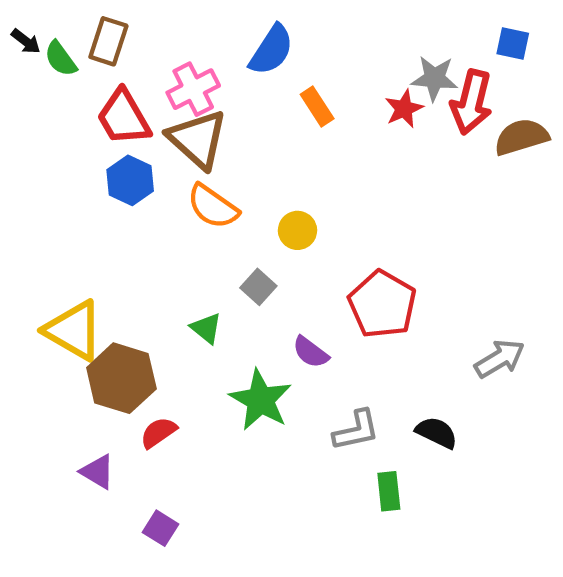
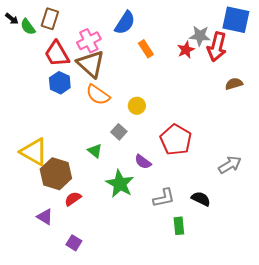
blue square: (513, 43) -> (236, 20), size x1.8
brown semicircle: (521, 137) -> (234, 84), moved, size x0.7

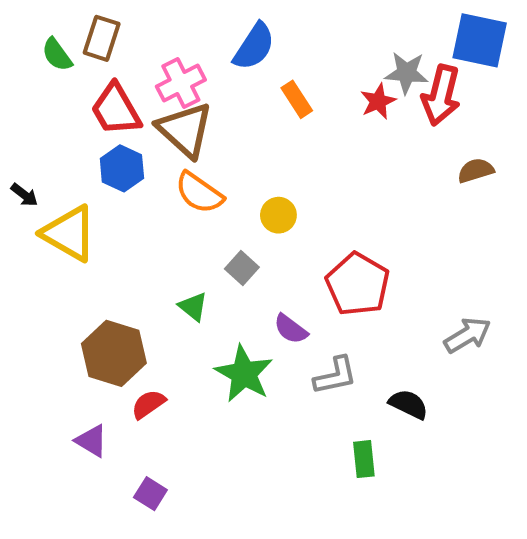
black arrow: (12, 19) -> (24, 195), moved
yellow triangle: (34, 152) -> (69, 233), moved
gray L-shape: (164, 198) -> (335, 376), moved

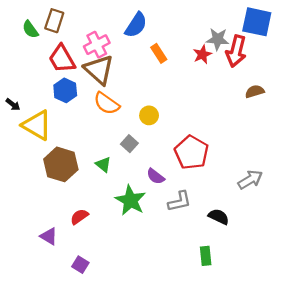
brown hexagon: (114, 353) -> (61, 164), moved
green rectangle: (364, 459) -> (206, 256), moved

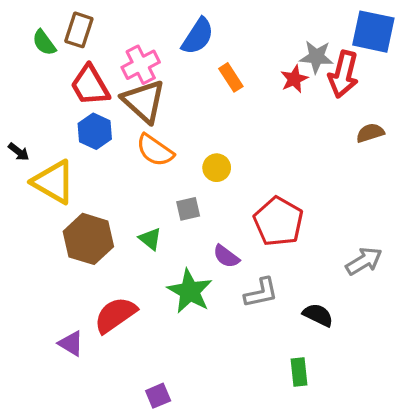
gray square: (129, 144) -> (188, 209), turned 35
red semicircle: (79, 217) -> (115, 315), size x1.6
purple square: (80, 265) -> (158, 396), moved, turned 35

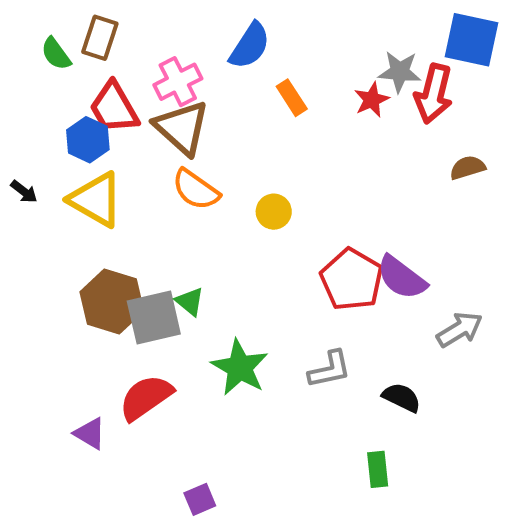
blue hexagon: (95, 131) -> (88, 140), moved
yellow triangle: (54, 182) -> (96, 200), moved
gray square: (188, 209) -> (154, 317), moved, size x1.8
purple semicircle: (226, 256) -> (402, 278), moved, size x1.5

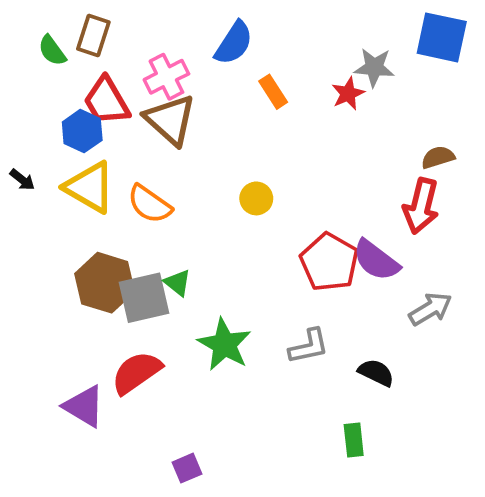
red arrow: (434, 94) -> (421, 206), moved
orange semicircle: (196, 190) -> (150, 204), moved
purple triangle: (90, 433) -> (84, 406), size x1.4

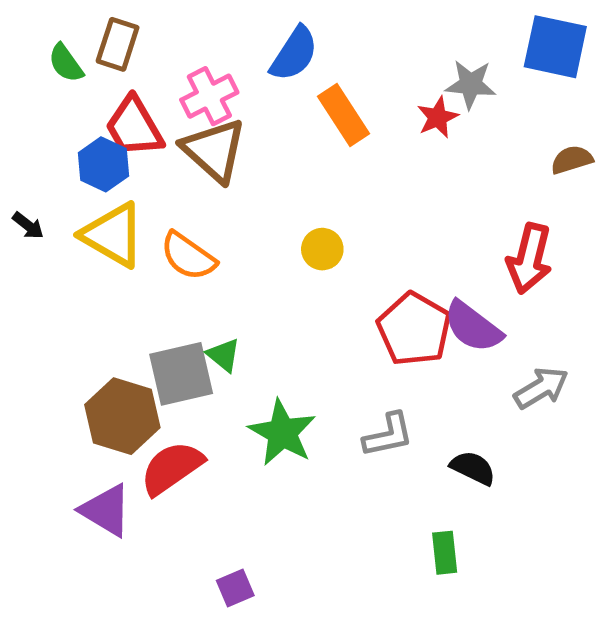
orange rectangle: (273, 92) -> (344, 115), size x1.4
brown semicircle: (438, 157) -> (572, 160), moved
brown hexagon: (105, 283) -> (122, 416), moved

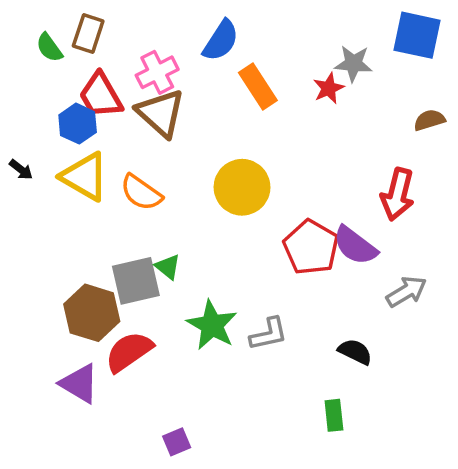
yellow circle: (322, 249) -> (242, 187), size x1.8
gray L-shape: (388, 435) -> (269, 334), moved

